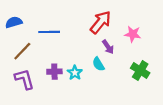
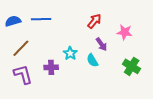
red arrow: (101, 22) -> (94, 21), size x0.7
blue line: (49, 32) -> (41, 19), moved
cyan star: (75, 73) -> (70, 53), moved

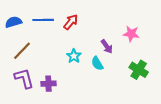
red arrow: (94, 21) -> (71, 22), moved
purple cross: (51, 67) -> (48, 84), moved

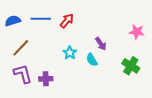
pink star: (131, 34) -> (137, 32), moved

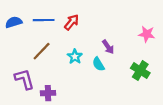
brown line: (21, 48) -> (42, 51), moved
purple cross: (46, 79) -> (48, 93), moved

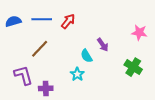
cyan star: (75, 57) -> (77, 74), moved
cyan semicircle: (98, 64) -> (86, 56), moved

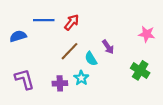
blue semicircle: (13, 21) -> (18, 36), moved
brown line: (40, 49) -> (69, 51), moved
purple cross: (46, 88) -> (60, 83), moved

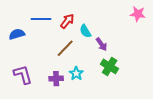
pink star: (147, 34) -> (138, 14), moved
cyan semicircle: (91, 59) -> (85, 31), moved
green cross: (140, 70) -> (110, 66), moved

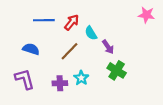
blue semicircle: (17, 34) -> (31, 49), moved, turned 35

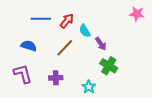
cyan star: (81, 78) -> (89, 87), moved

